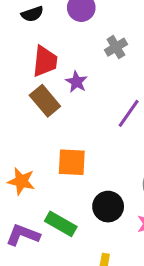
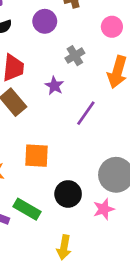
purple star: (77, 82) -> (54, 86), moved

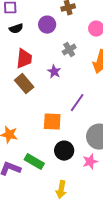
purple line: (86, 113) -> (77, 103), moved
orange square: (37, 156) -> (52, 122), moved

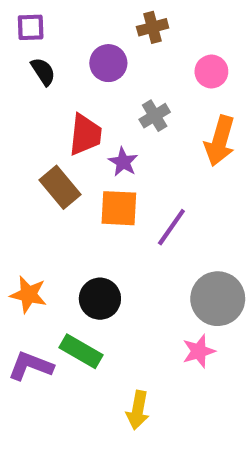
black semicircle: (16, 29) -> (43, 72), turned -104
red trapezoid: (24, 59) -> (85, 135), moved
orange square: (52, 122) -> (119, 208), moved
black circle: (64, 151) -> (100, 299), moved

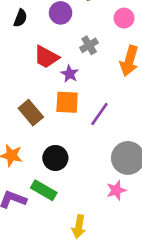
black semicircle: (43, 72) -> (20, 18), turned 54
red trapezoid: (85, 135) -> (46, 57), turned 112
brown rectangle: (60, 187) -> (31, 113), moved

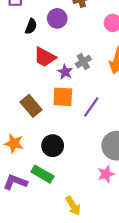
black semicircle: (20, 18) -> (31, 26), moved
gray cross: (89, 45) -> (83, 62), moved
yellow arrow: (79, 227) -> (73, 206), turned -42

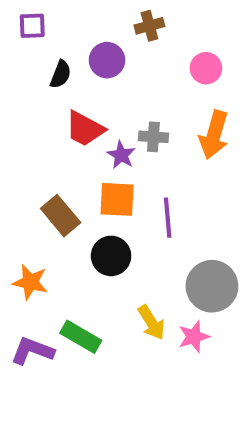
gray cross: (83, 62) -> (153, 137), turned 35
purple line: (91, 107) -> (168, 218), turned -40
black circle: (53, 146) -> (111, 256), moved
yellow arrow: (73, 206) -> (151, 323), moved

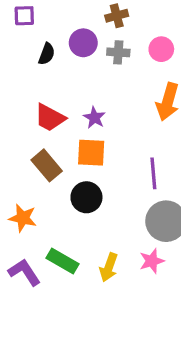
red trapezoid: (85, 129) -> (50, 118), moved
gray cross: (153, 137) -> (118, 52), moved
purple line: (168, 218) -> (153, 173), moved
yellow arrow: (151, 323) -> (109, 267), moved, turned 52
purple L-shape: (32, 351) -> (24, 272), turned 36

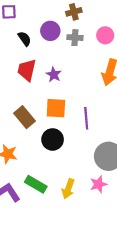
black semicircle: (47, 54) -> (25, 39), turned -56
red trapezoid: (50, 118) -> (27, 70), moved, turned 75
purple star: (94, 118) -> (54, 75), moved
purple line: (153, 173) -> (86, 118), moved

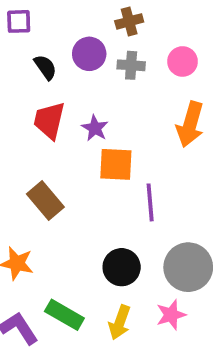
orange square: (56, 108) -> (116, 164), moved
black circle: (53, 139) -> (122, 267), moved

